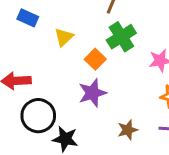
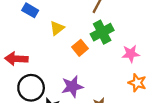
purple star: (92, 93) -> (72, 87), moved

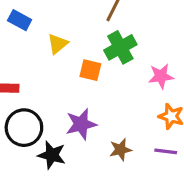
orange square: (80, 48) -> (90, 70), turned -35

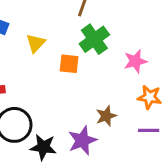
purple star: (81, 124) -> (82, 140), moved
brown star: (120, 150) -> (106, 116), moved

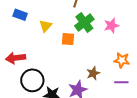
pink star: (135, 61) -> (111, 26), moved

